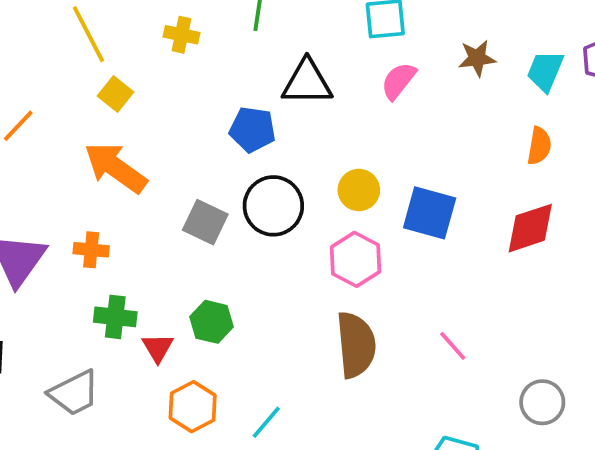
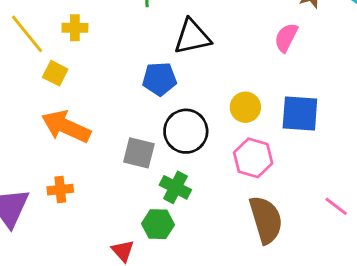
yellow cross: (181, 35) -> (75, 28), moved
pink semicircle: (398, 81) -> (286, 38), moved
green cross: (115, 317) -> (175, 187), moved, turned 32

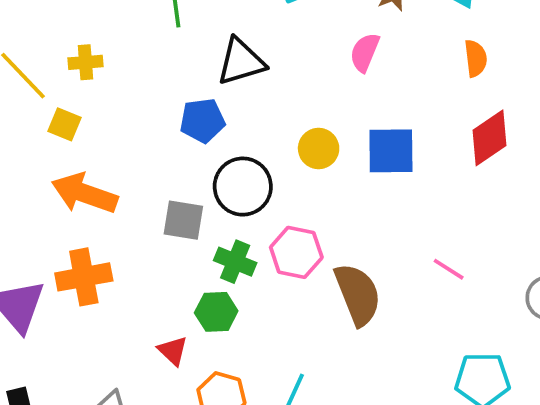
pink hexagon: (253, 158) -> (296, 252), moved
orange cross: (60, 190) -> (84, 277), size x1.6

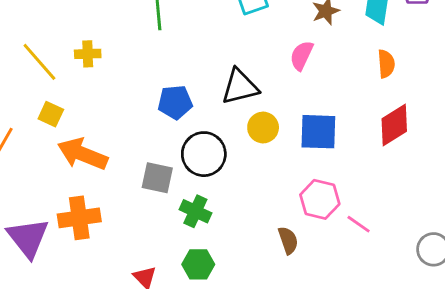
black triangle: (241, 62) -> (240, 87), moved
yellow square: (65, 124) -> (51, 114), moved
pink hexagon: (296, 252) -> (320, 199), moved
brown semicircle: (358, 294) -> (288, 240), size x0.6
green hexagon: (216, 312) -> (198, 264), moved

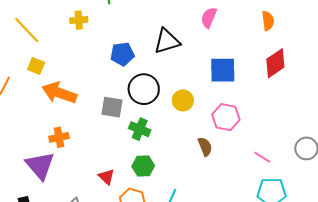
yellow cross: (88, 54) -> (79, 20), moved
yellow circle: (263, 128) -> (183, 100), moved
orange cross: (79, 218) -> (59, 137), size x0.7
pink line: (359, 224) -> (262, 157), moved
purple triangle: (28, 238) -> (40, 166), moved

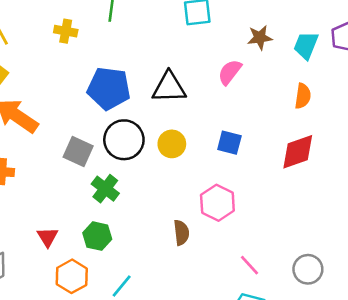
blue pentagon: (122, 54) -> (109, 88), size x1.4
blue square: (223, 70) -> (229, 143), size x0.7
yellow circle: (183, 100) -> (172, 144), moved

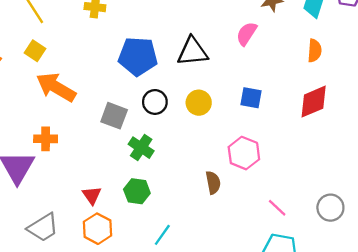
black circle: (124, 140) -> (155, 102), size x0.7
orange hexagon: (72, 276) -> (97, 229), moved

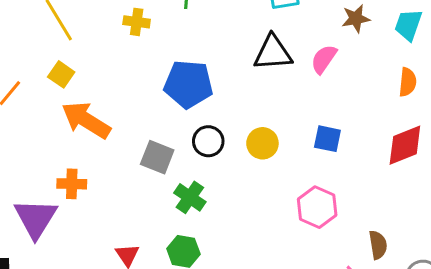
black triangle: (193, 51) -> (273, 53), moved
brown semicircle: (213, 183) -> (378, 245), moved

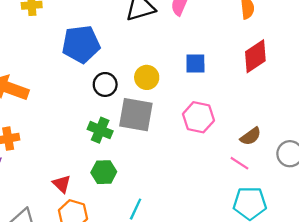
gray square: (157, 157) -> (136, 115), moved, size x1.4
brown semicircle: (378, 245) -> (251, 136), turned 75

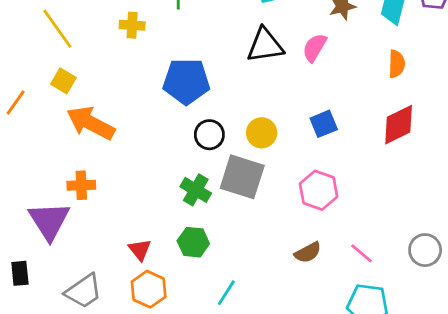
blue square: (195, 64) -> (324, 124), turned -30
brown semicircle: (251, 136) -> (308, 252), moved

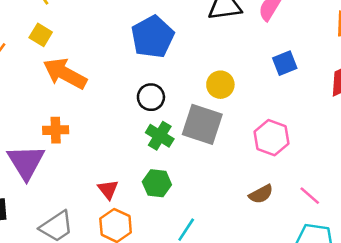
blue pentagon: (186, 81) -> (153, 37), turned -30
blue square: (324, 124) -> (285, 63), moved
black circle: (209, 135) -> (151, 97), moved

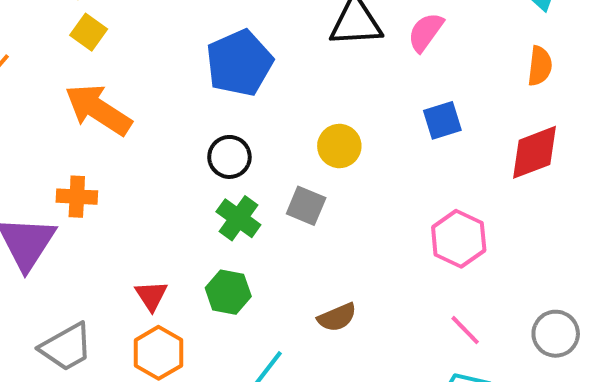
yellow square: (41, 35) -> (89, 32), moved
gray square: (202, 124) -> (306, 206), size x0.6
pink hexagon: (272, 138) -> (459, 239), moved
brown semicircle: (261, 194) -> (337, 317), moved

